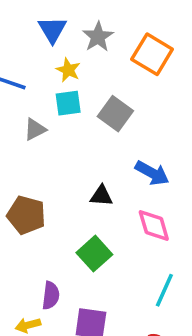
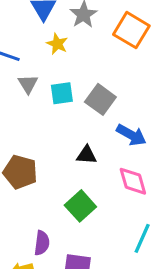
cyan square: (68, 103) -> (62, 93), moved
gray square: (115, 114) -> (100, 99), moved
gray triangle: (35, 129) -> (28, 84), moved, turned -35

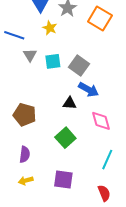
blue arrow: (131, 135) -> (88, 90), moved
purple semicircle: (42, 243) -> (25, 154), moved

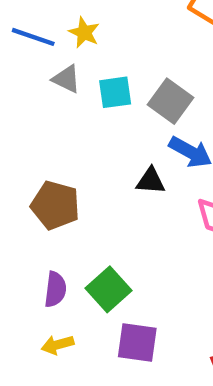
yellow star: (50, 28) -> (84, 33), moved
gray triangle: (30, 55) -> (66, 79), turned -32
green square: (65, 138) -> (108, 289), moved

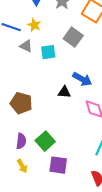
gray square: (170, 101) -> (73, 37), moved
yellow arrow: (58, 345) -> (22, 166), turned -104

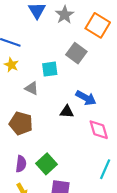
yellow star: (34, 25) -> (11, 65), moved
gray triangle: (26, 46) -> (32, 88), moved

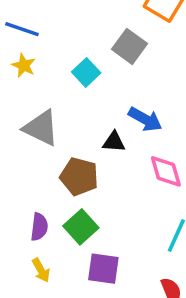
cyan square: (50, 69) -> (86, 72), turned -35
gray triangle: (32, 88) -> (41, 128), moved, size x1.6
brown pentagon: (21, 123) -> (79, 177), moved

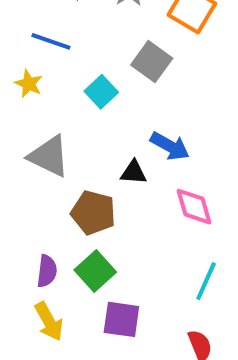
blue line: (22, 29) -> (51, 41), moved
yellow arrow: (41, 270) -> (49, 321), size x1.4

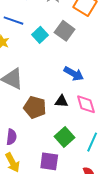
cyan square: (101, 92) -> (40, 35), moved
black triangle: (134, 172) -> (61, 101), moved
green square: (95, 271) -> (65, 137), moved

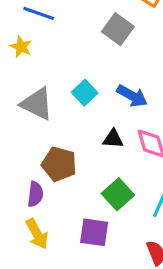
cyan square: (40, 35) -> (85, 93), moved
brown pentagon: (35, 107) -> (59, 164), moved

